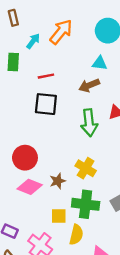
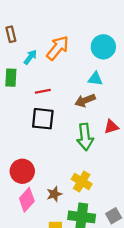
pink diamond: (30, 187) -> (27, 200), turned -70

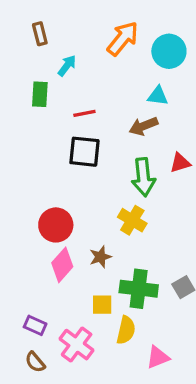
orange arrow: (58, 48) -> (123, 38), moved
yellow cross: (82, 182) -> (132, 220), moved

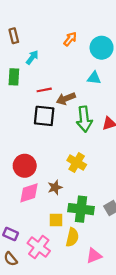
orange arrow: (123, 38) -> (70, 39), size x0.6
brown arrow: (143, 126) -> (66, 99), moved
green arrow: (143, 177) -> (84, 119), moved
pink diamond: (62, 265) -> (29, 193), turned 30

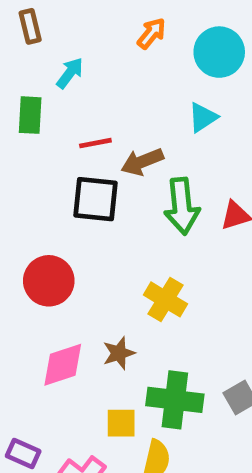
cyan triangle: (94, 78) -> (203, 117), turned -40
red circle: (25, 166) -> (49, 281), moved

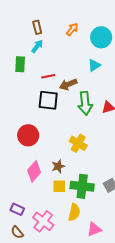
brown rectangle: (30, 26) -> (37, 27), moved
pink diamond: (63, 365) -> (34, 171), turned -30
yellow square: (121, 423) -> (59, 186), moved

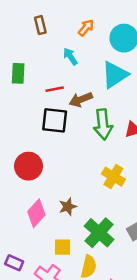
cyan arrow: (37, 46) -> (70, 56), moved, turned -72
cyan triangle: (94, 65) -> (115, 75), size x1.6
yellow cross: (78, 143) -> (113, 177), moved
yellow square: (59, 186) -> (63, 247), moved
green cross: (82, 186) -> (99, 233), turned 35

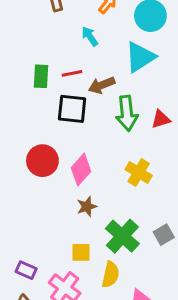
green rectangle: (18, 73) -> (41, 76), moved
pink diamond: (36, 213) -> (81, 170), moved

